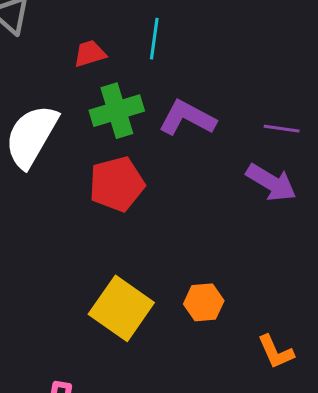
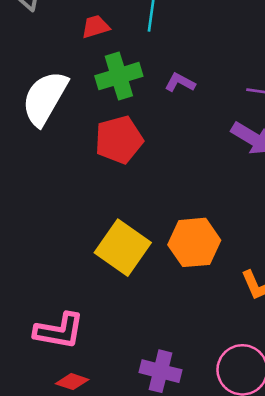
purple L-shape: (187, 118) -> (180, 83), size x0.6
orange hexagon: (204, 302) -> (194, 242), size x1.5

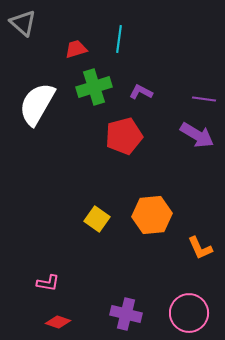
red pentagon: (119, 140) -> (124, 136), moved
yellow square: (123, 248) -> (97, 219), size x0.6
pink L-shape: (59, 331) -> (48, 283), size x0.6

